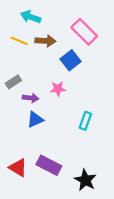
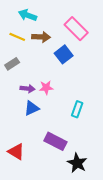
gray rectangle: (13, 82) -> (12, 64), moved
pink star: (58, 89) -> (46, 88), moved
purple rectangle: (49, 165) -> (55, 141), moved

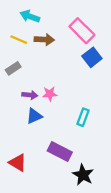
blue square: (64, 54) -> (92, 57), moved

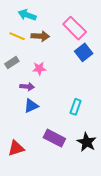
pink star: (50, 94) -> (39, 68), moved
red triangle: (18, 163) -> (16, 148), turned -48
black star: (83, 175) -> (87, 142), moved

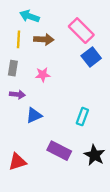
yellow line: (17, 36) -> (18, 39), turned 70
gray rectangle: (12, 62) -> (13, 68), turned -48
purple arrow: (27, 87) -> (17, 95), moved

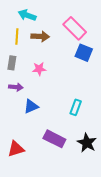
blue square: (91, 57) -> (84, 53), turned -30

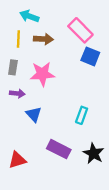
pink star: (39, 69) -> (42, 74), size x1.6
blue triangle: (31, 106) -> (34, 114), turned -49

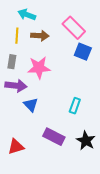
purple arrow: (17, 94) -> (16, 86), size x1.5

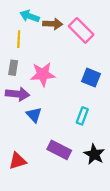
brown arrow: (40, 36) -> (53, 24), moved
blue square: (83, 52) -> (91, 78), moved

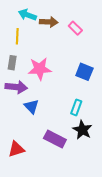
pink rectangle: (81, 30) -> (75, 28), size x0.6
black star: (94, 154) -> (82, 130), moved

